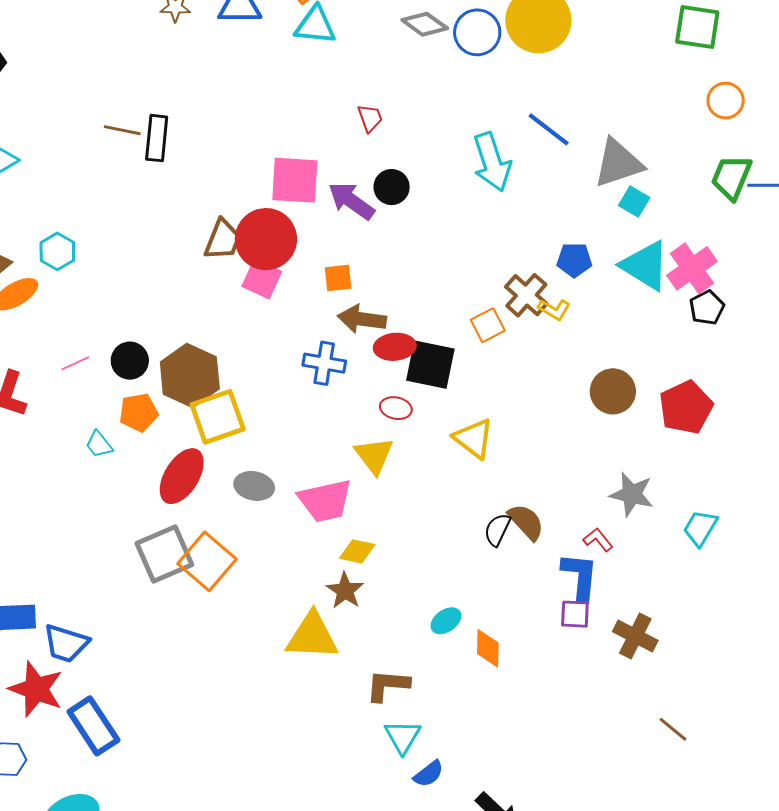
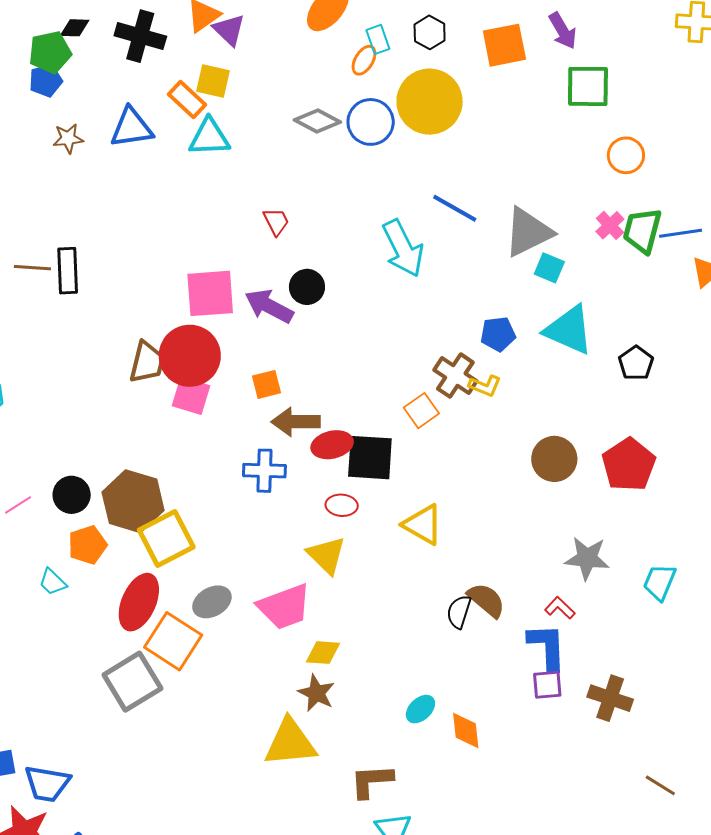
pink cross: (692, 268) -> (610, 225), moved, size x0.6
gray ellipse: (254, 486) -> (212, 602), turned -33
orange square: (207, 561) -> (173, 641), moved

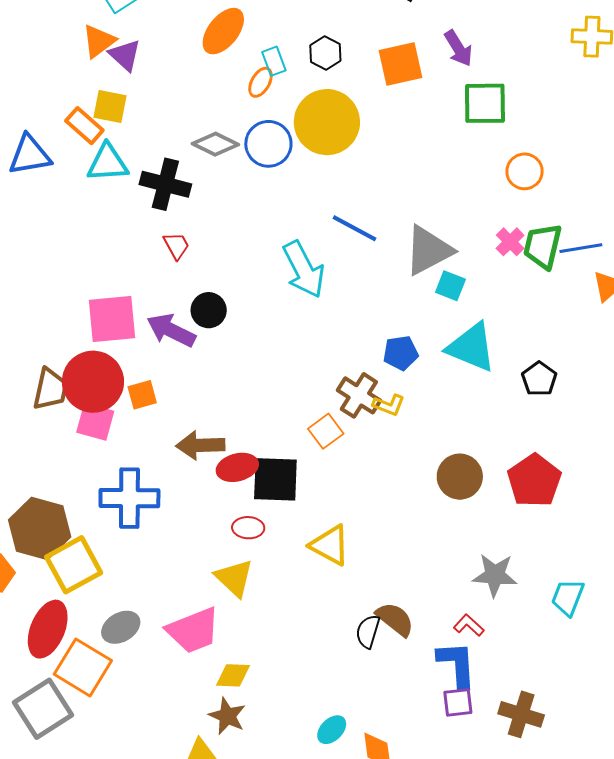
black cross: (140, 36) -> (165, 184), moved
orange square: (267, 384) -> (142, 395), moved
blue cross: (264, 471) -> (129, 498), moved, size x1.4

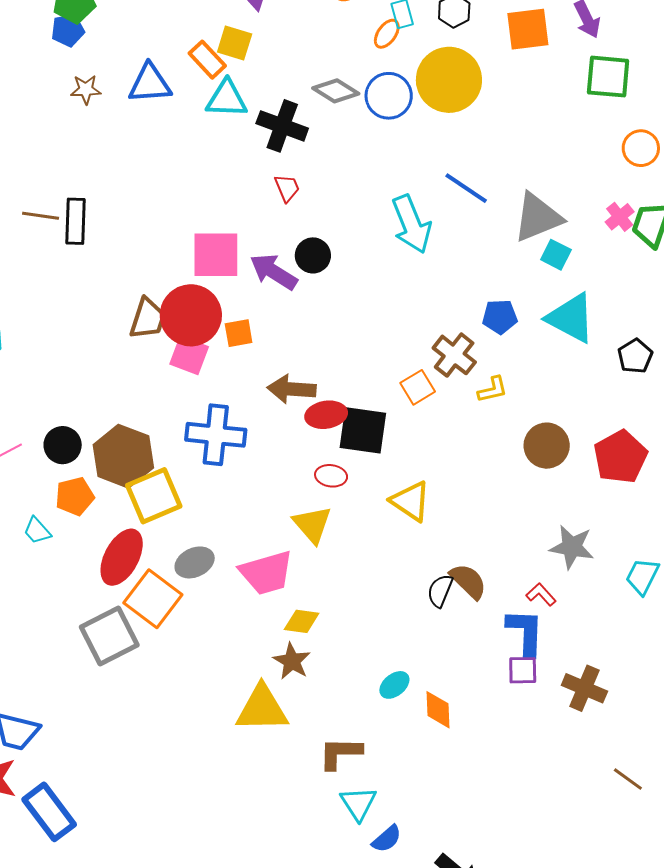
yellow L-shape: (389, 405) -> (493, 390), moved, turned -40

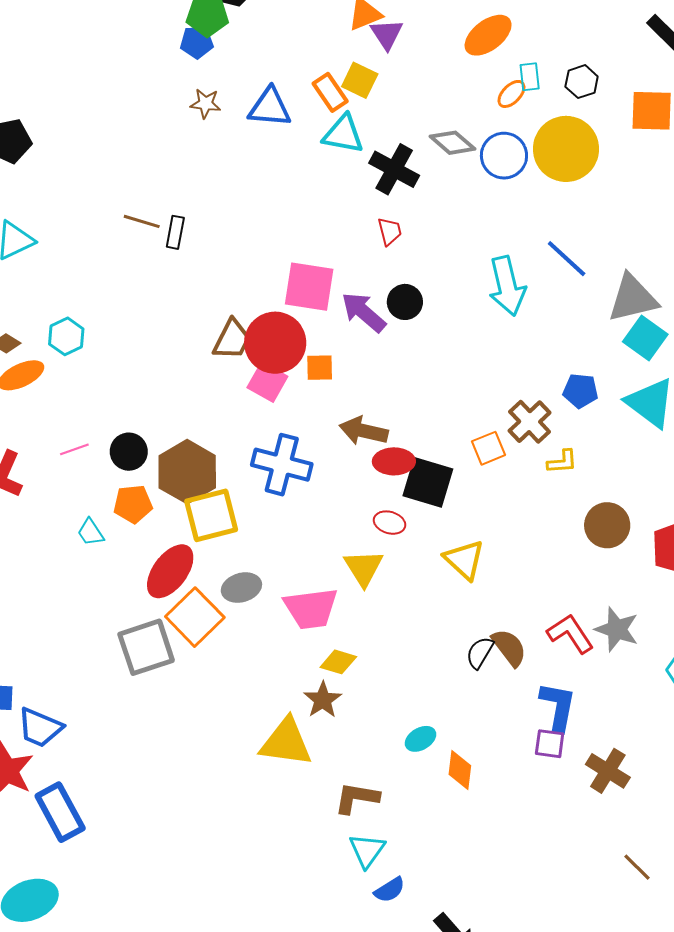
black rectangle: (75, 221) -> (175, 232), size x0.7
cyan square: (556, 255) -> (645, 338), size x1.4
red L-shape: (541, 594) -> (570, 634), moved, size x1.6

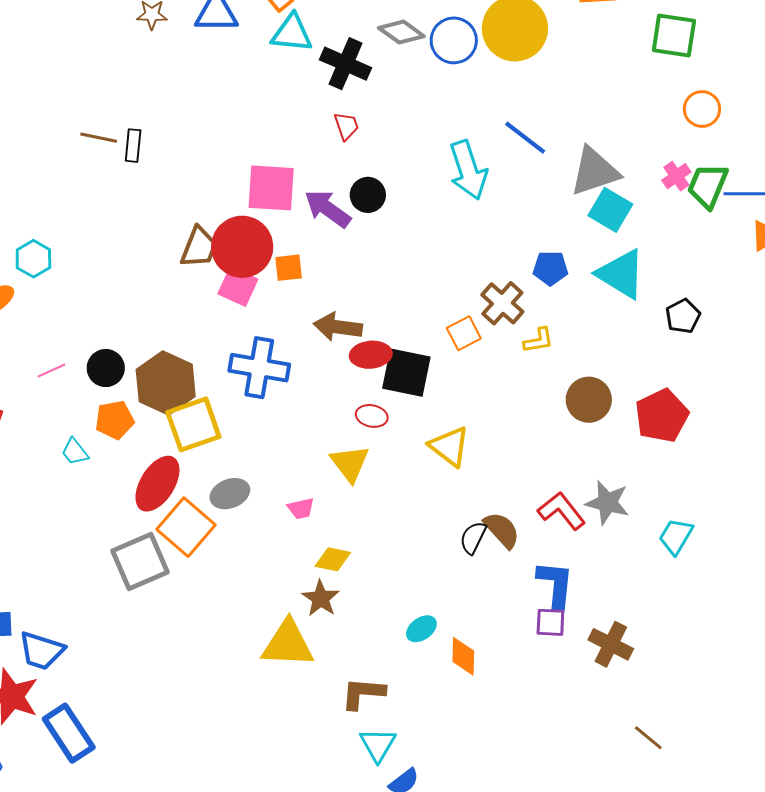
pink trapezoid: (311, 609) -> (301, 508), size x0.5

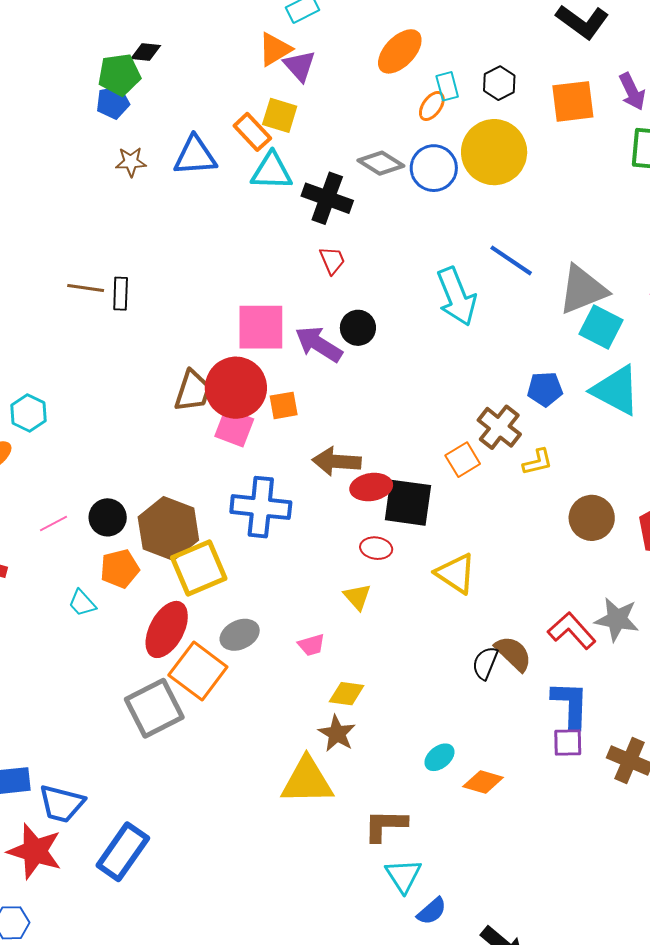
yellow triangle: (350, 463) -> (357, 597), size x0.7
orange diamond: (463, 656) -> (483, 782), turned -72
blue rectangle: (69, 733) -> (123, 852), moved, turned 72

